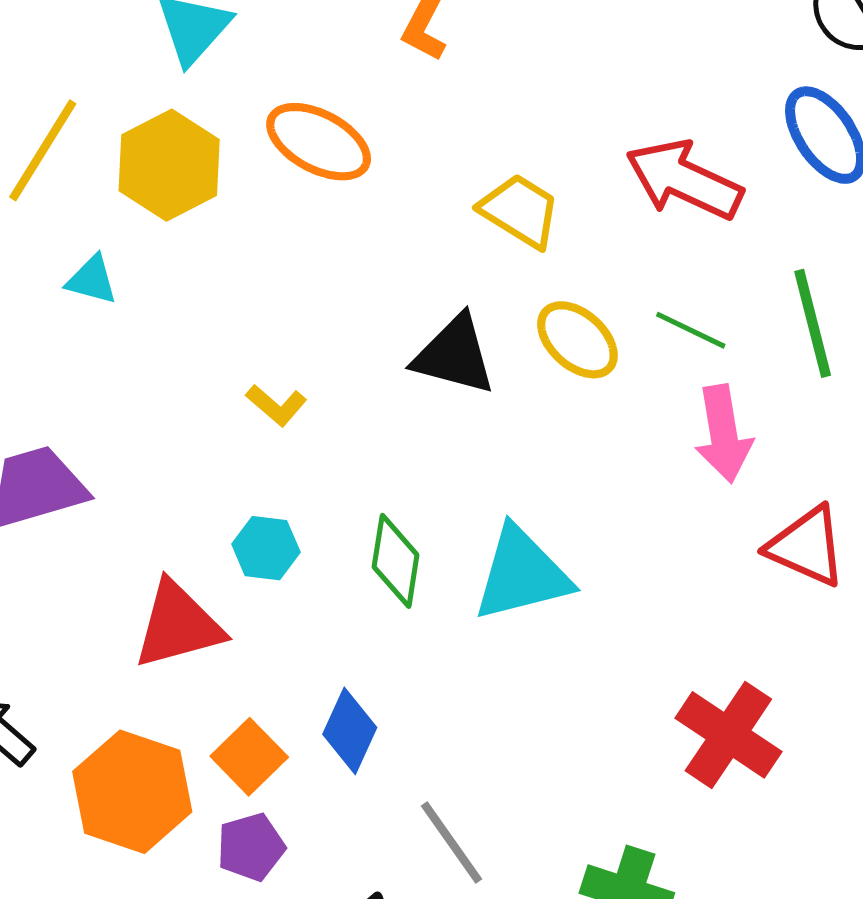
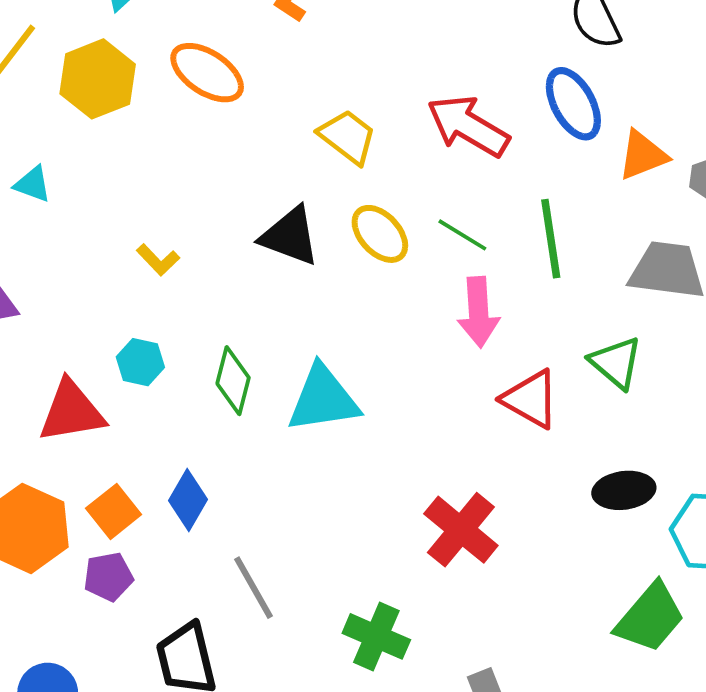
cyan triangle: (92, 280) -> (33, 184), moved

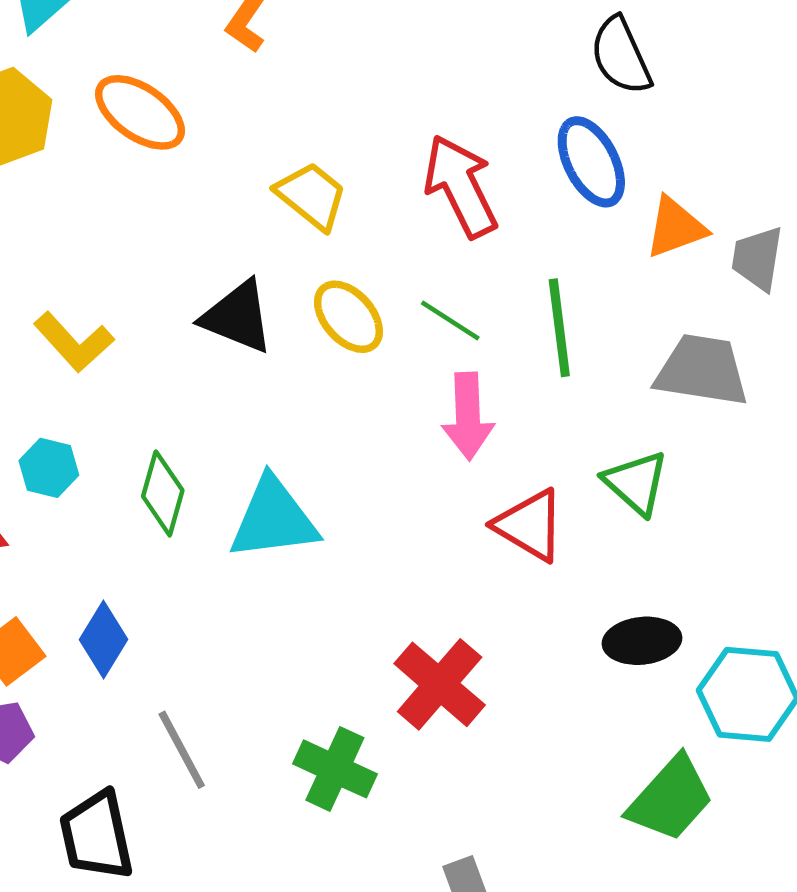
red arrow: (468, 126) -> (461, 186), turned 32
yellow L-shape: (158, 260) -> (74, 342), size x1.5
green cross: (376, 636) -> (335, 769), moved

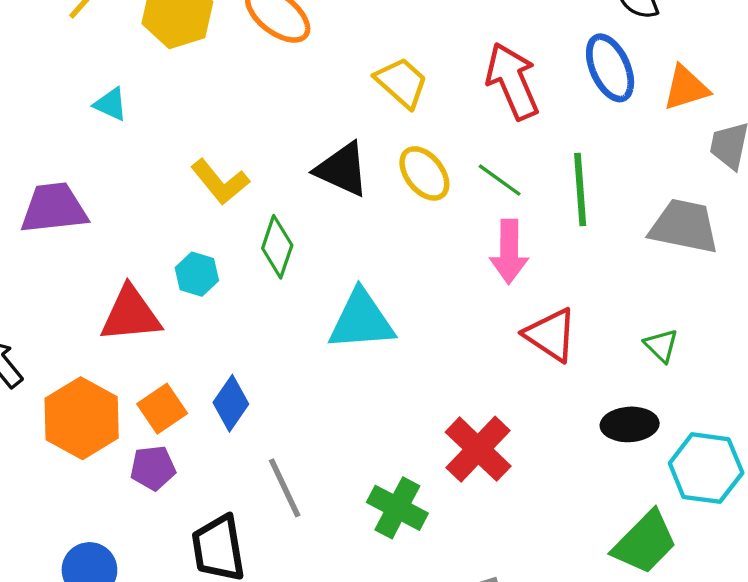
orange triangle: (675, 227) -> (686, 88), moved
green triangle: (636, 483) -> (661, 345), moved, size x0.7
green diamond: (163, 493) -> (277, 247), moved

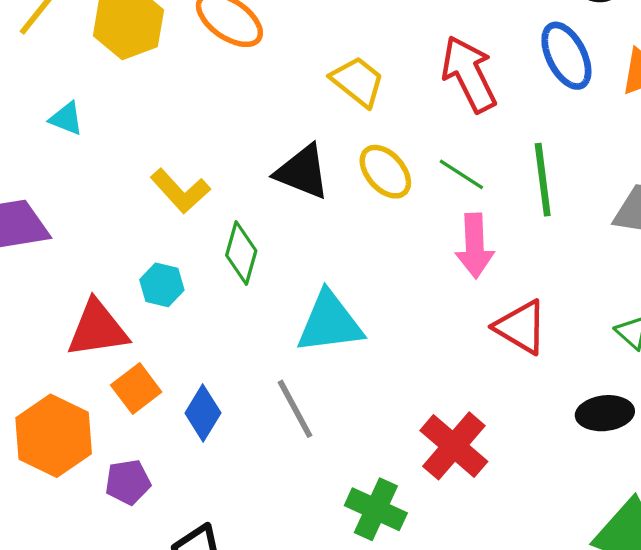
orange square: (162, 409) -> (136, 388), moved
gray line: (285, 488) -> (295, 409), moved

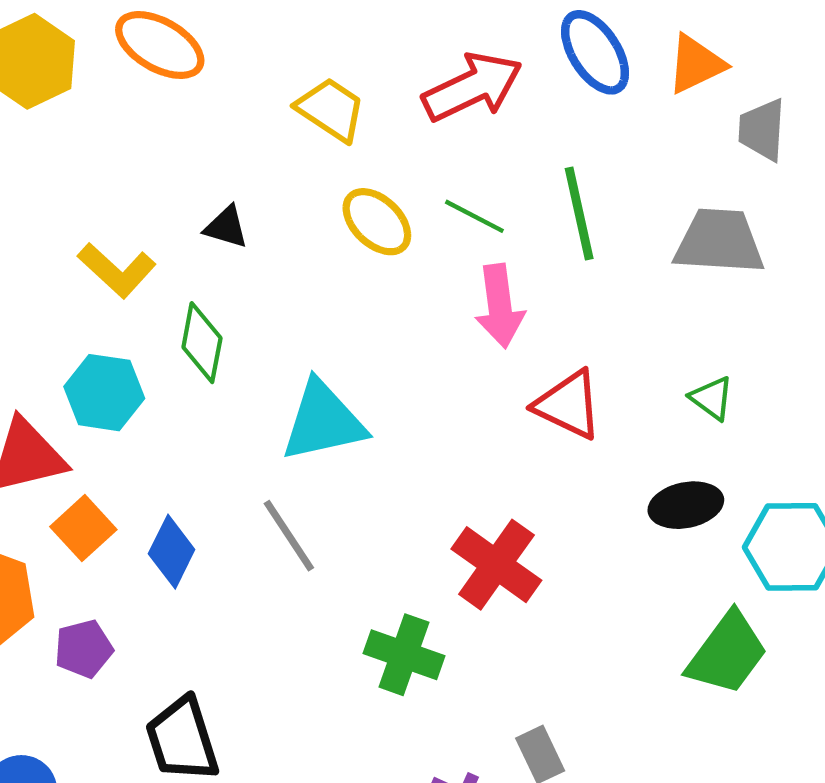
red arrow: (469, 74) -> (472, 87), turned 96
black triangle: (302, 172) -> (226, 227), moved, size x0.6
cyan hexagon: (162, 285) -> (104, 393), size x1.4

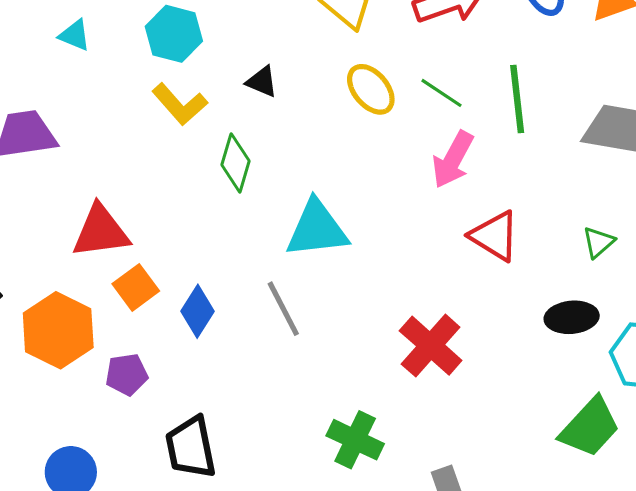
pink arrow: (500, 306) -> (453, 160), turned 30
cyan hexagon: (104, 393) -> (174, 34), moved
green triangle: (712, 398) -> (599, 242), turned 36
green cross: (404, 655) -> (355, 440), moved

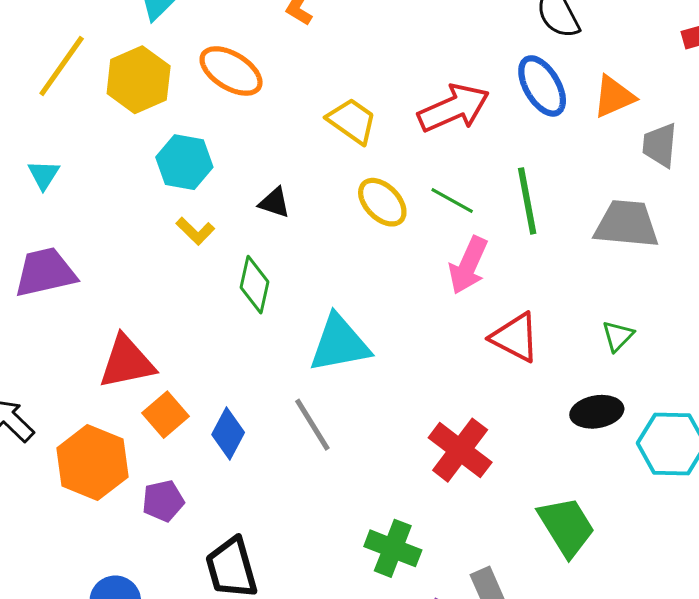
cyan triangle: (75, 35) -> (44, 175), moved, turned 44
yellow L-shape: (180, 104) -> (195, 231), size x0.7
green trapezoid: (590, 427) -> (566, 527), moved, turned -70

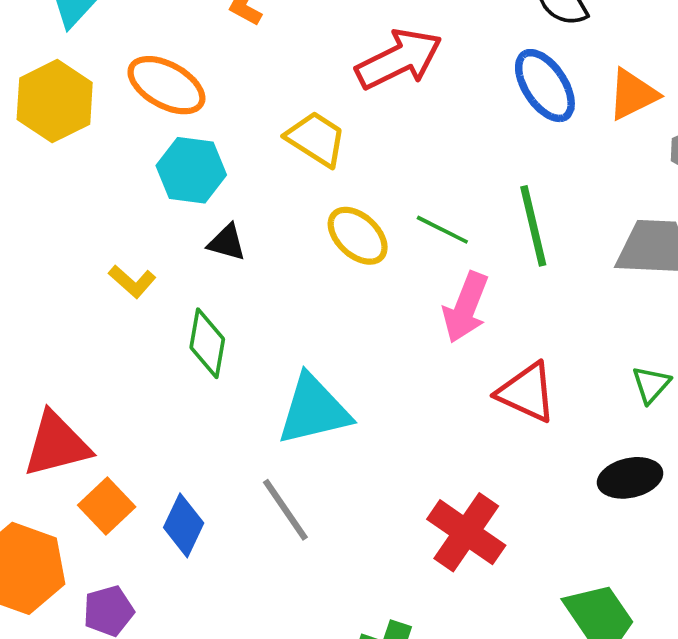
red arrow: (454, 108) -> (399, 59), moved
cyan hexagon: (184, 162) -> (191, 170), moved

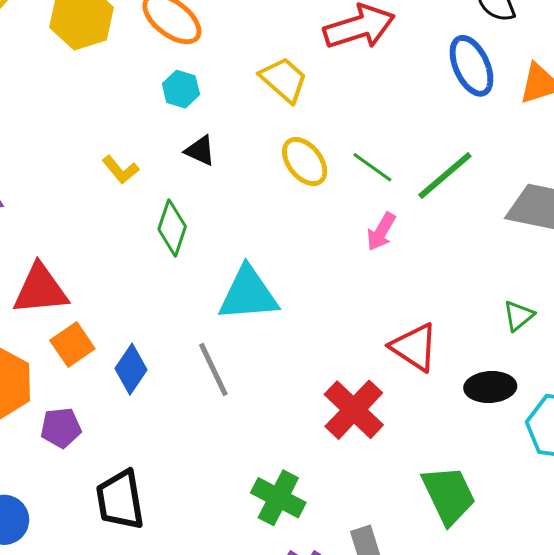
cyan hexagon: (191, 170) -> (181, 89), size x0.7
green line: (533, 226) -> (445, 176), turned 54
pink arrow: (466, 307) -> (381, 232), size x0.7
red triangle: (527, 392) -> (414, 347), moved

